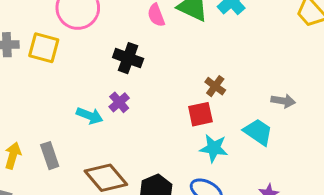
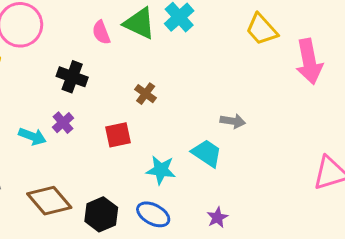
brown cross: (215, 86) -> (146, 94), moved
red square: (200, 114) -> (118, 135), moved

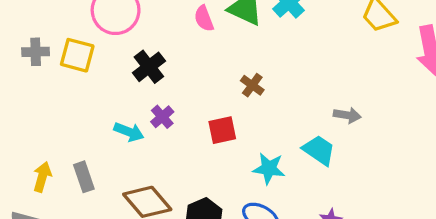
black cross: (72, 77) -> (149, 67), moved, turned 32

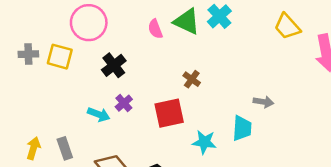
red square: (222, 130) -> (169, 113), size x1.4
cyan trapezoid: (319, 150) -> (242, 128), turned 60

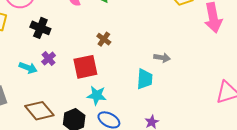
black cross: (114, 65) -> (40, 28), turned -30
cyan star: (204, 142) -> (97, 95), moved

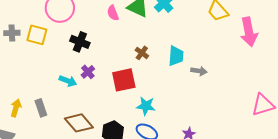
cyan trapezoid: (145, 79) -> (176, 56), moved
cyan star: (97, 95) -> (146, 106), moved

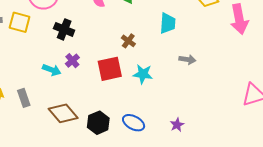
cyan trapezoid: (176, 56) -> (168, 23), moved
cyan star: (146, 106) -> (143, 74), moved

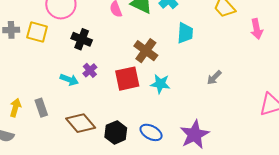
pink arrow: (239, 19) -> (257, 29), size x0.7
brown cross: (128, 41) -> (146, 51), size x1.6
gray arrow: (187, 60) -> (214, 78), moved, turned 126
purple star: (177, 125) -> (195, 135), size x2.0

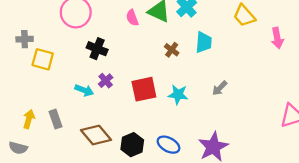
yellow square: (37, 32) -> (43, 59), moved
brown cross: (146, 51) -> (172, 50), moved, size x0.6
gray arrow: (214, 78) -> (220, 88), moved

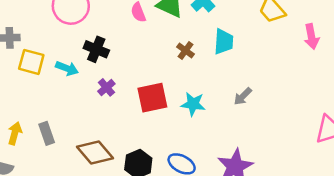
cyan arrow: (84, 90) -> (67, 68), moved

